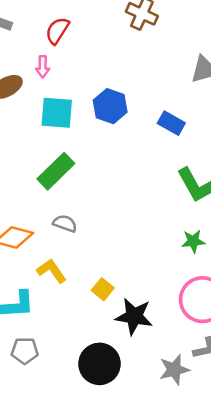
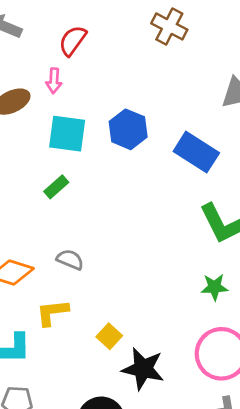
blue rectangle: (171, 123) -> (196, 152), size x1.4
green rectangle: (56, 171) -> (56, 187), moved, size x0.6
yellow L-shape: (52, 271) -> (52, 312), turned -64

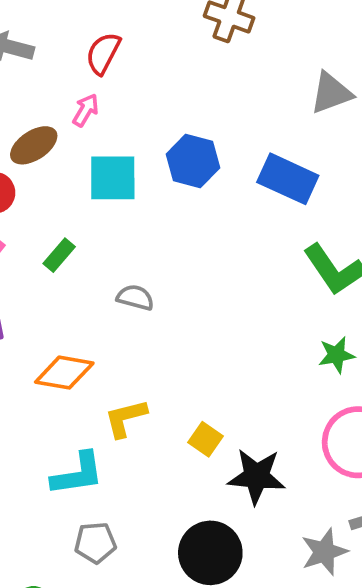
pink arrow: (54, 81) -> (86, 110), turned -145
green rectangle: (56, 187) -> (59, 255), moved
gray semicircle: (70, 260) -> (135, 297), moved

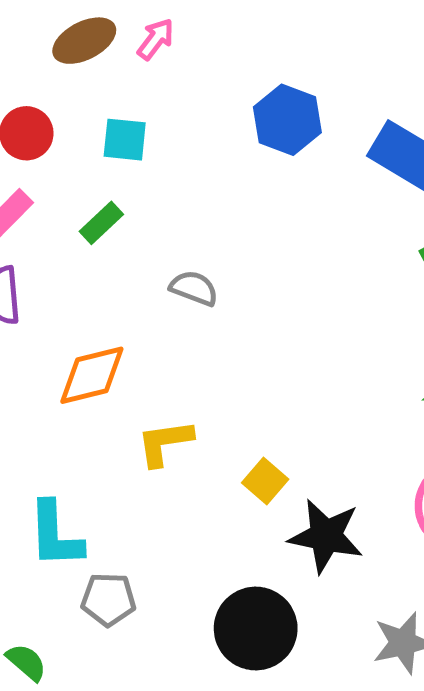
brown ellipse: (34, 145) -> (84, 41), moved
cyan square: (113, 178) -> (125, 140), moved, size x0.7
orange diamond: (64, 373) -> (92, 375), turned -30
cyan L-shape: (78, 474) -> (55, 535), moved, turned 90

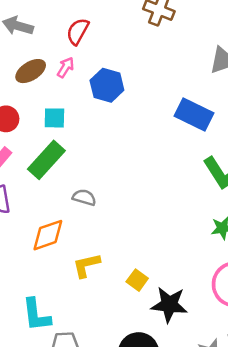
blue hexagon: (287, 120) -> (107, 85), moved
green rectangle: (101, 223) -> (46, 160), size x1.8
gray semicircle: (194, 288) -> (84, 197), moved

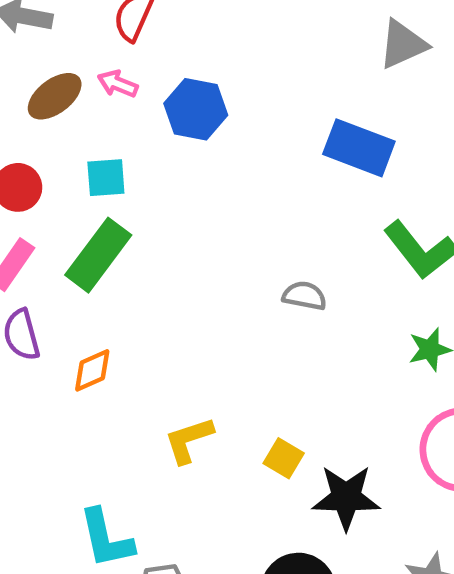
pink arrow: (66, 67) -> (118, 84), turned -95
gray semicircle: (84, 197) -> (304, 296), moved
orange diamond: (48, 235) -> (92, 370), moved, size x0.7

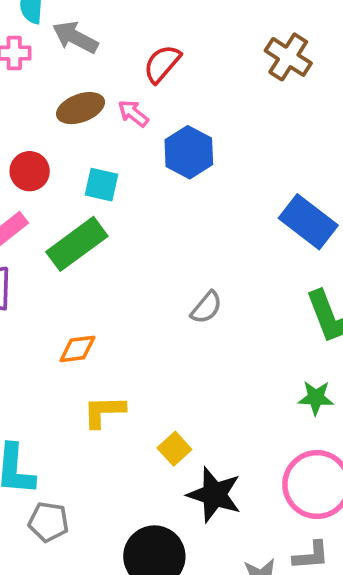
gray semicircle: (304, 296) -> (206, 307), moved, turned 102
orange diamond: (92, 370) -> (77, 349), moved

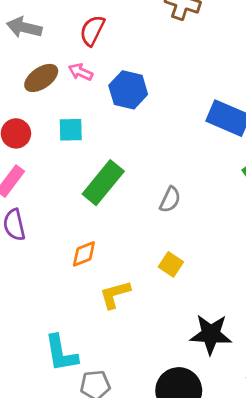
green rectangle: (77, 244) -> (103, 183), moved
yellow square: (174, 449) -> (171, 264), moved

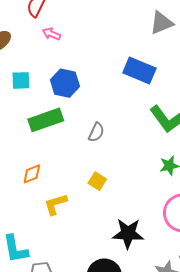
pink arrow: (81, 72) -> (51, 34), moved
blue hexagon: (128, 90) -> (65, 83), moved
green rectangle: (103, 183) -> (46, 120), turned 32

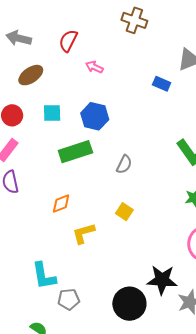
pink arrow: (51, 34) -> (94, 67), moved
blue rectangle: (139, 70) -> (162, 84), moved, size x0.6
black star: (128, 233) -> (162, 280), moved

